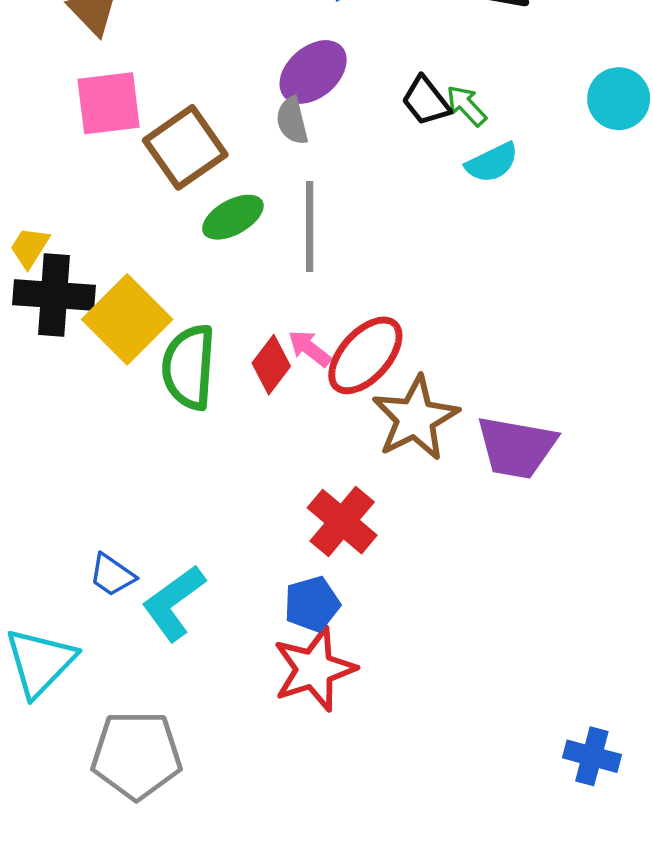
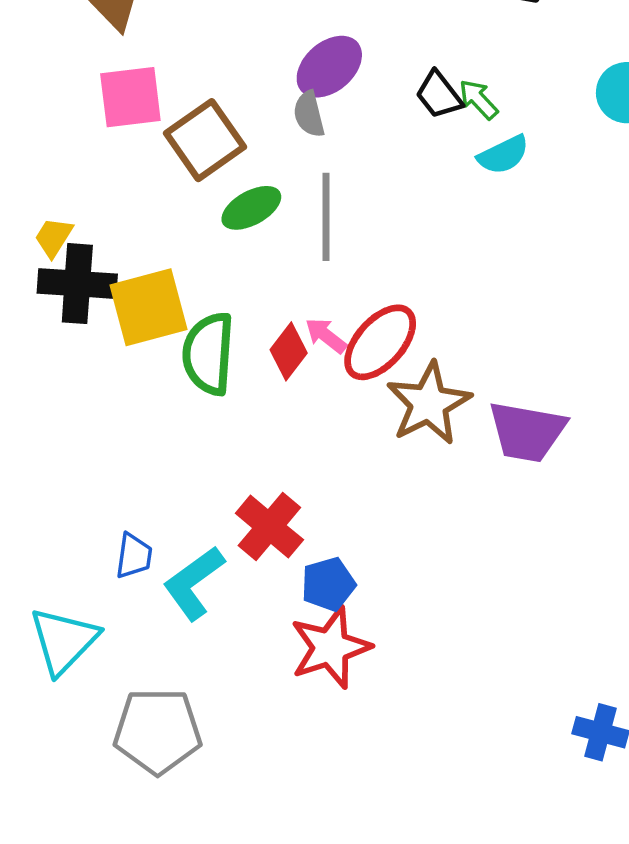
yellow square: (127, 319) -> (149, 307), turned 30
red cross: (342, 522) -> (269, 527), moved
blue trapezoid: (112, 575) -> (134, 556), turned -117

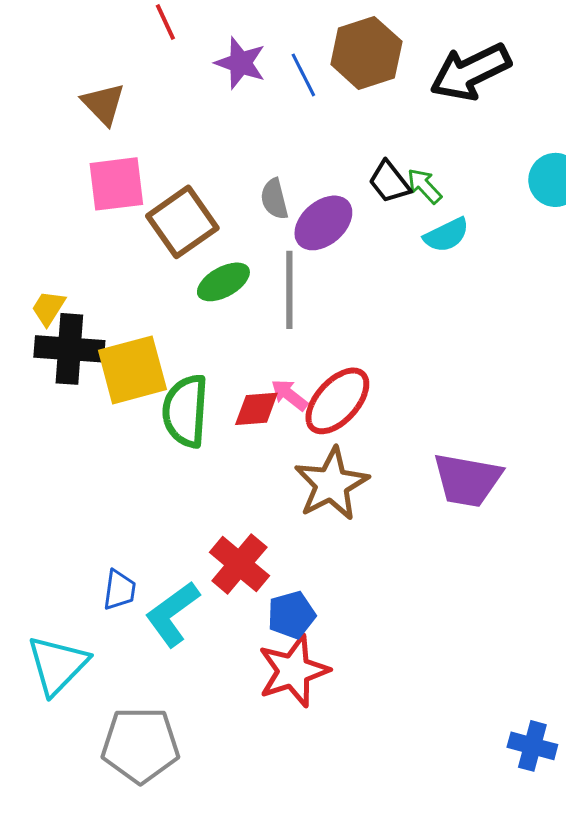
purple ellipse: (329, 67) -> (323, 223), moved
red diamond: (289, 351) -> (256, 409), turned 48
brown star: (429, 403) -> (331, 484), moved

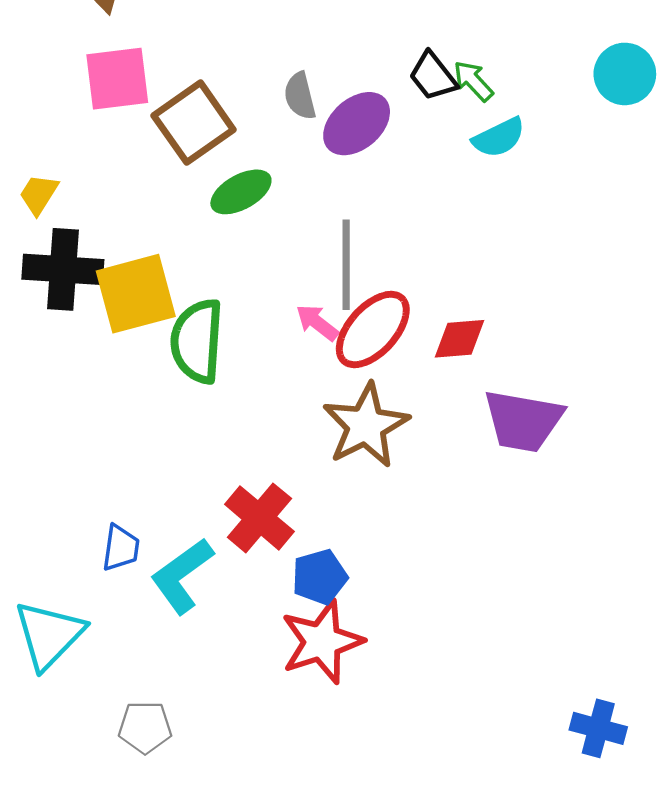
gray line: (289, 290) -> (346, 265), moved
yellow trapezoid: (48, 308) -> (39, 194), moved
red diamond: (256, 409) -> (460, 339), moved
gray pentagon: (140, 745) -> (145, 727), size x0.6

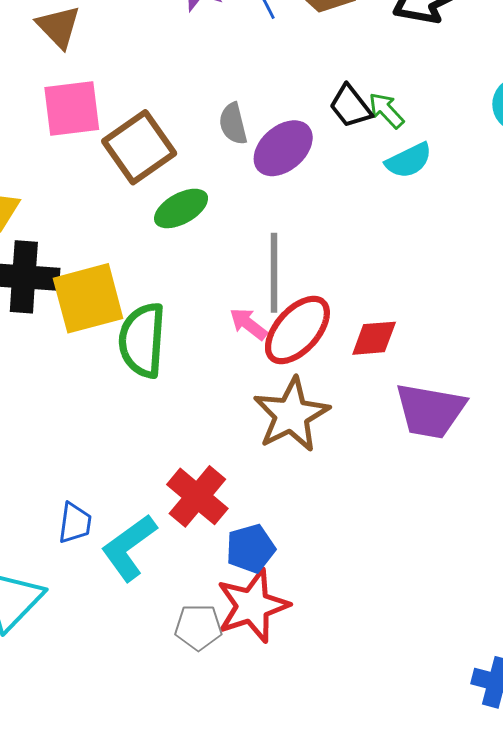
gray pentagon: (145, 727) -> (198, 627), moved

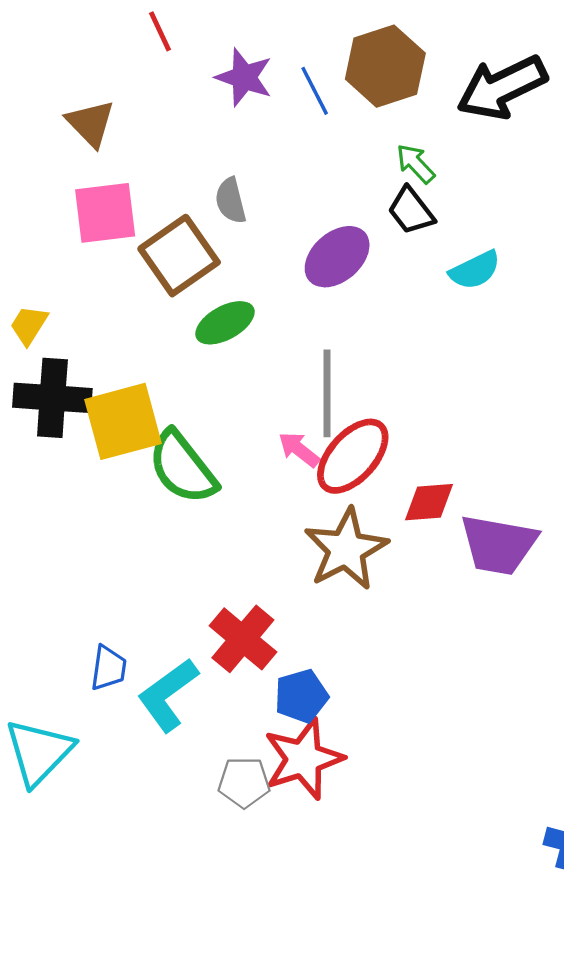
green arrow: (386, 110) -> (416, 164), moved
gray semicircle: (233, 124) -> (231, 201), moved
red diamond: (374, 338) -> (429, 502), moved
green semicircle: (142, 340) -> (182, 467), turned -42

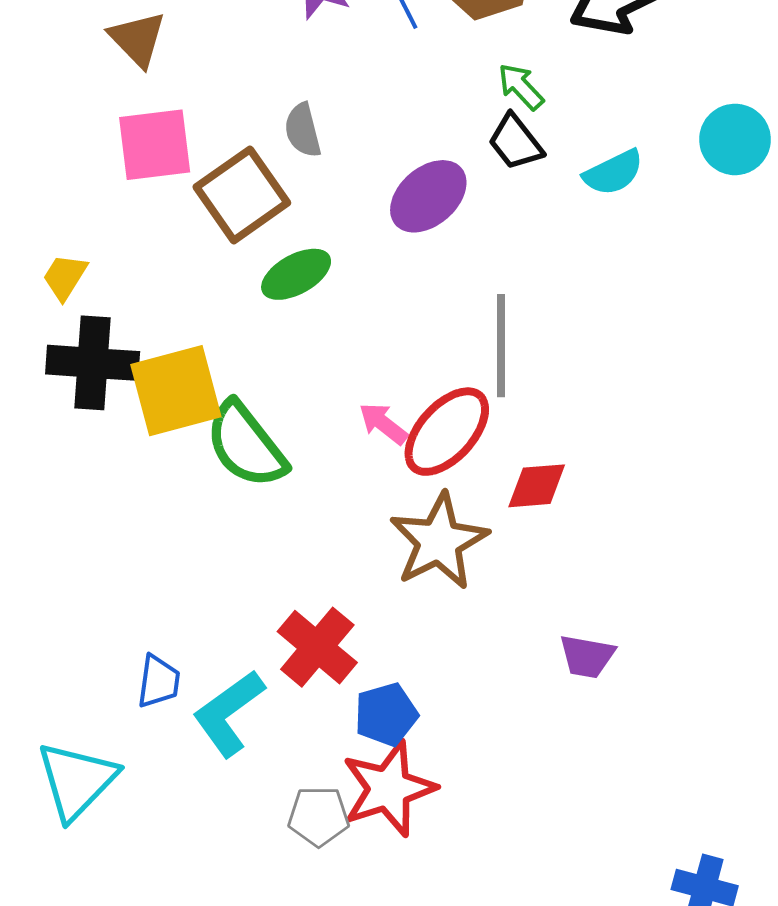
cyan semicircle: (475, 270) -> (613, 172), moved
gray line: (327, 393) -> (501, 346), moved
purple trapezoid: (498, 545) -> (587, 656), moved, size x0.6

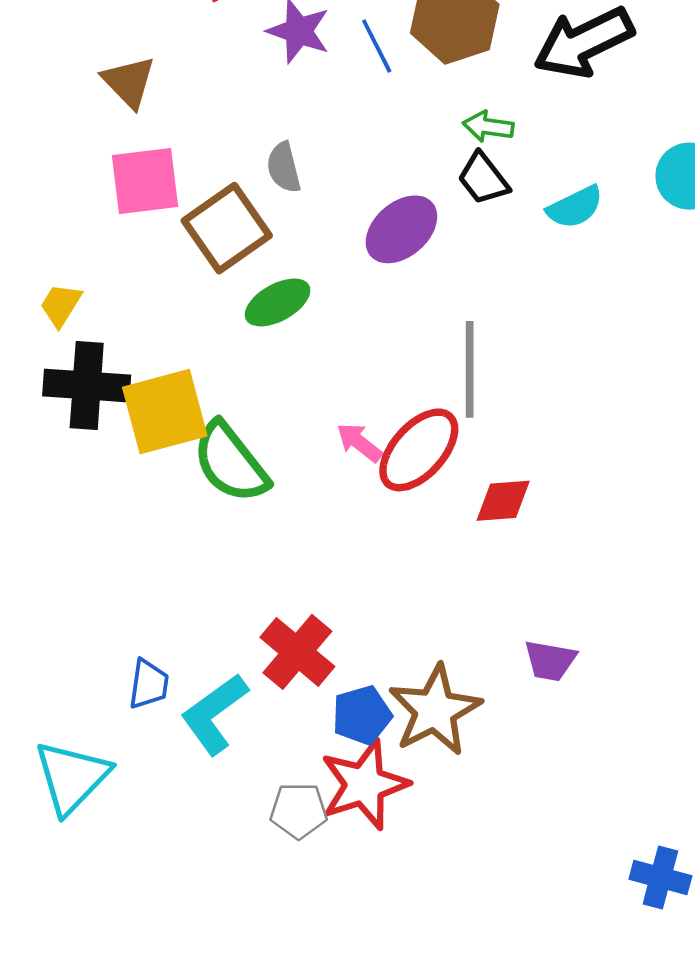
green arrow: (521, 87) -> (488, 127), turned -39
brown star: (439, 541) -> (435, 710), moved

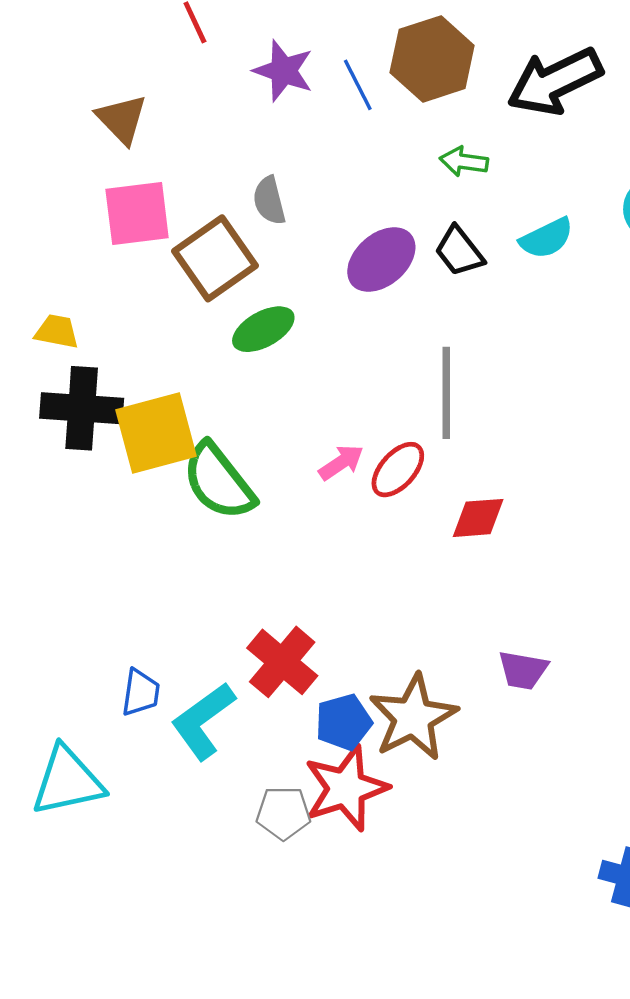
black trapezoid: (483, 179) -> (459, 251), moved
yellow trapezoid: (61, 305) -> (57, 332), turned 69
pink arrow: (359, 443) -> (341, 462), turned 108
red ellipse: (419, 450) -> (398, 470), size x0.7
cyan triangle: (72, 777) -> (67, 781), turned 34

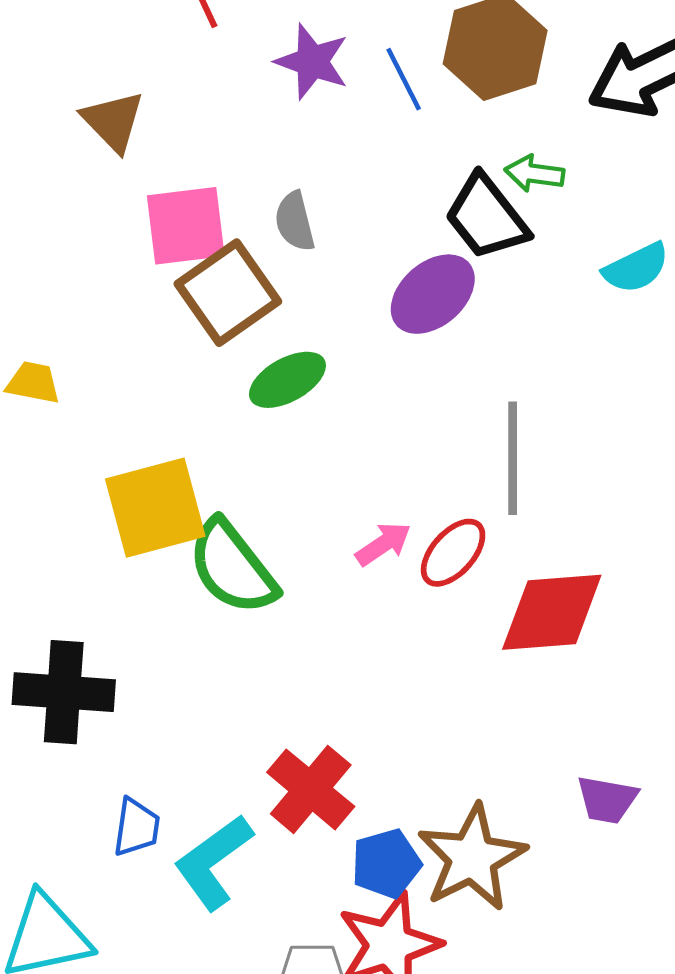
pink square: (137, 214) -> (186, 226), moved
black trapezoid: (459, 251) -> (486, 217), moved, size x1.4
black cross: (82, 408) -> (64, 692), moved
red diamond: (478, 518) -> (552, 612), size x1.6

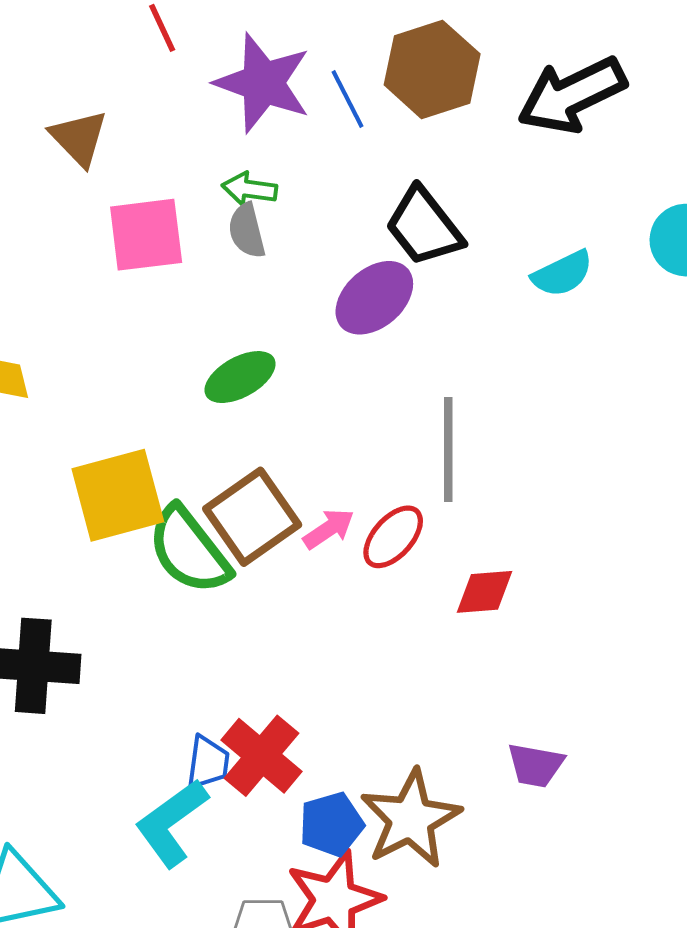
purple star: (312, 62) -> (263, 83), size x1.4
green arrow: (534, 174) -> (249, 189), moved
brown square: (228, 293) -> (252, 517), moved
red diamond: (552, 612) -> (484, 592), size x0.6
blue trapezoid: (136, 827) -> (208, 763), moved

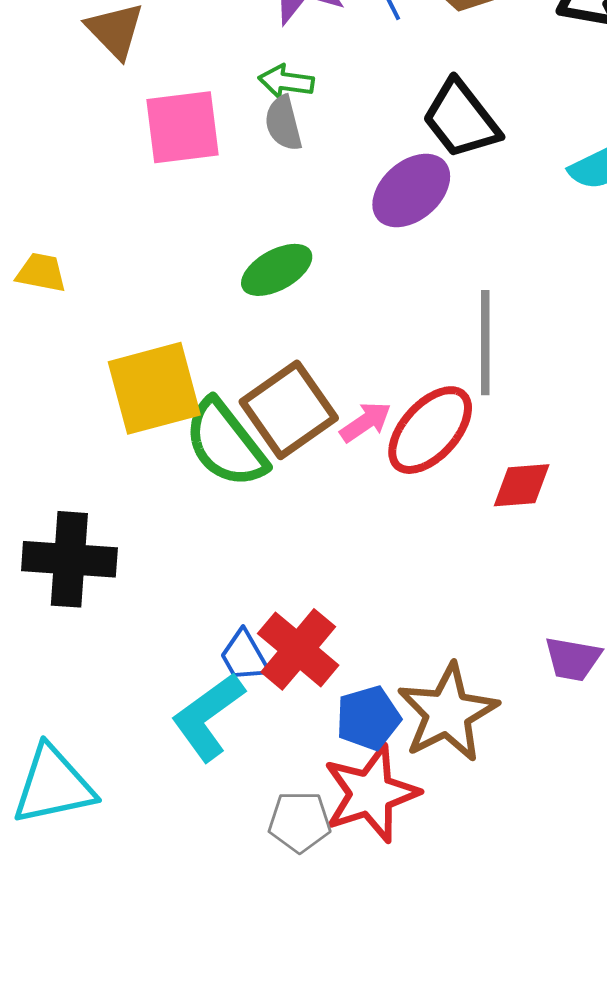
red ellipse: (393, 537) -> (430, 430), size x1.4
blue trapezoid: (208, 763) -> (244, 656), turned 142

